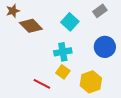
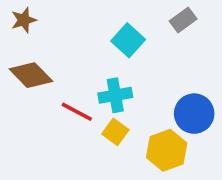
brown diamond: (31, 26) -> (31, 75), moved
blue circle: (105, 47) -> (194, 114), moved
red line: (42, 84) -> (77, 112), moved

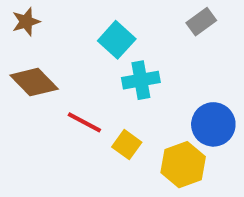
cyan square: (128, 40) -> (117, 40), moved
cyan cross: (115, 95) -> (141, 80), moved

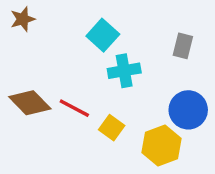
gray rectangle: (201, 22) -> (183, 46), moved, turned -40
brown diamond: (34, 82) -> (30, 103), moved

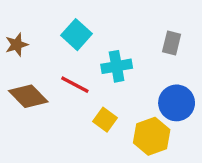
brown star: (23, 19) -> (17, 45), moved
cyan square: (103, 35) -> (77, 35), moved
red line: (74, 108) -> (75, 85), moved

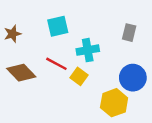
cyan square: (77, 35) -> (58, 26), turned 35
yellow square: (105, 120) -> (79, 76), moved

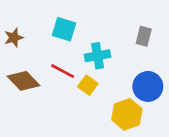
cyan square: (58, 26) -> (64, 29), turned 30

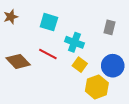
brown star: (14, 38) -> (11, 17), moved
cyan cross: (98, 56) -> (74, 42), turned 30
yellow square: (88, 85) -> (80, 65), moved

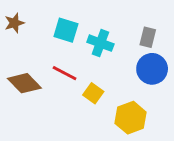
cyan cross: (74, 42) -> (100, 43), moved
yellow square: (80, 65) -> (93, 93), moved
blue circle: (113, 66) -> (152, 69), moved

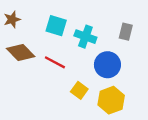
blue circle: (152, 69) -> (107, 65), moved
brown diamond: (24, 83) -> (21, 52), moved
yellow square: (93, 93) -> (79, 90), moved

